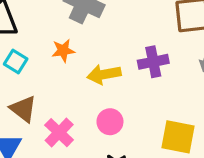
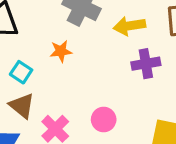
cyan square: (16, 62) -> (21, 72), moved
yellow arrow: (104, 74) -> (129, 26), moved

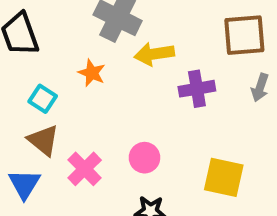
yellow arrow: (129, 26) -> (154, 54), moved
orange star: (61, 51) -> (92, 73), turned 30

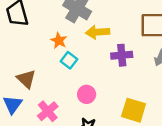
cyan square: (43, 99) -> (69, 60), moved
pink cross: (85, 169) -> (48, 111), moved

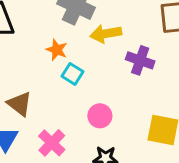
purple cross: (122, 55) -> (140, 60), turned 30

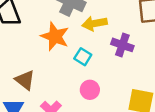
orange star: (57, 50) -> (55, 36), size x1.6
cyan square: (73, 74) -> (83, 57), moved

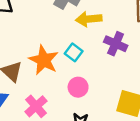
orange star: (55, 36) -> (44, 60), moved

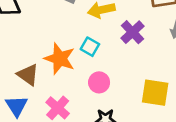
purple cross: (116, 44) -> (133, 32), turned 30

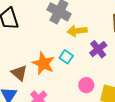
pink circle: (99, 82) -> (86, 85), moved

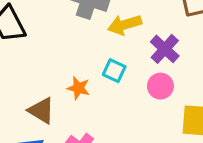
orange star: (43, 63) -> (78, 88), size x0.6
pink circle: (86, 85) -> (160, 86), moved

